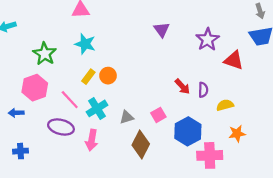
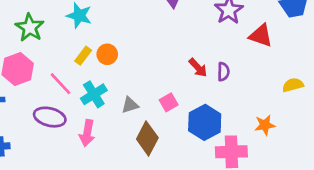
yellow semicircle: (225, 105) -> (293, 85), moved

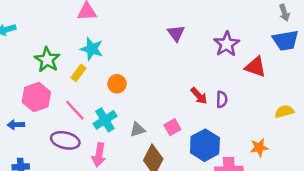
yellow rectangle: (83, 56) -> (78, 73), moved

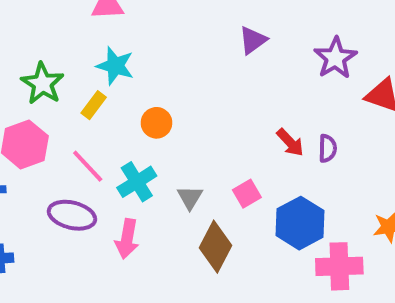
purple triangle: (176, 33) -> (253, 40), turned 30
gray triangle: (137, 130) -> (190, 198), turned -42

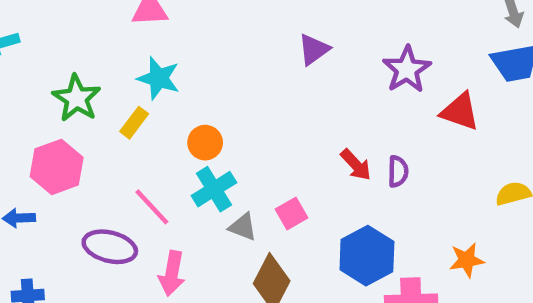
pink line: (88, 166) -> (152, 207), moved
cyan cross: (137, 182) -> (214, 189), moved
pink square: (247, 194) -> (292, 214), moved
gray triangle: (190, 198) -> (243, 227), turned -40

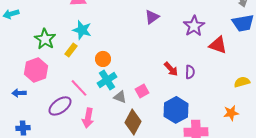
purple ellipse: (110, 247) -> (60, 106), turned -50
orange star: (467, 260) -> (231, 113), moved

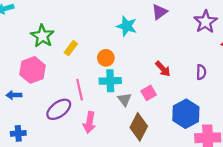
cyan star: (82, 30) -> (127, 26), moved
red arrow: (171, 69) -> (163, 69), moved
cyan cross: (107, 80) -> (110, 81), turned 30
pink line: (79, 88) -> (80, 90), turned 30
gray triangle: (120, 97) -> (124, 99), turned 32

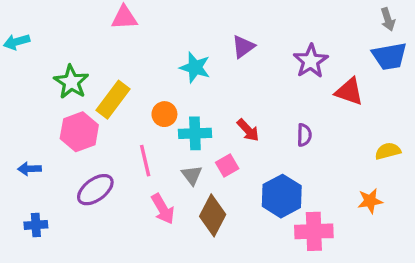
yellow rectangle: (71, 48) -> (113, 100), size x1.6
pink hexagon: (32, 70) -> (79, 132), moved
cyan cross: (110, 81) -> (195, 133), moved
pink line: (80, 90) -> (145, 161), moved
pink arrow: (89, 122) -> (163, 209), moved, turned -40

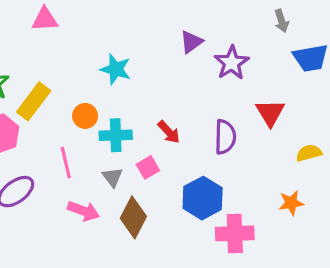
gray arrow: (388, 19) -> (281, 21), moved
purple triangle: (243, 47) -> (191, 42), moved
red triangle: (349, 92) -> (270, 113), moved, turned 40
purple semicircle: (304, 135) -> (225, 137), size x1.5
pink arrow: (163, 209) -> (83, 211), turned -40

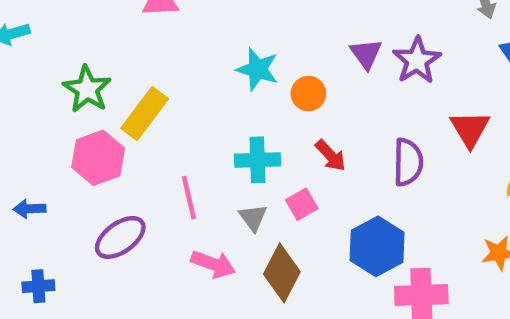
purple triangle: (191, 42) -> (366, 54), moved, turned -30
orange circle: (85, 116) -> (308, 94), moved

